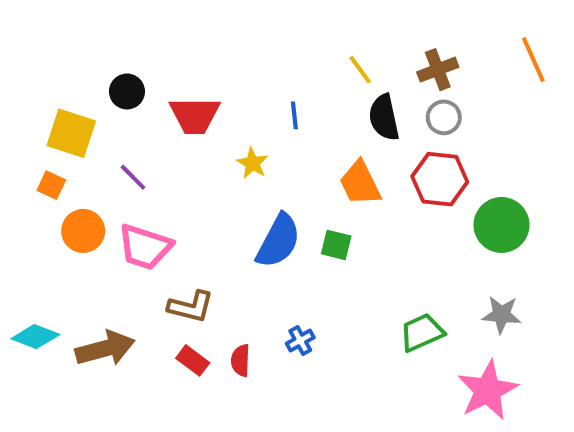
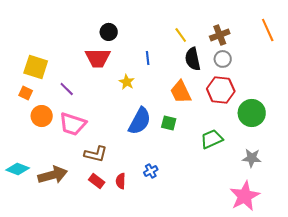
black circle: (127, 91) -> (109, 32), moved
green trapezoid: (422, 333) -> (212, 139), moved

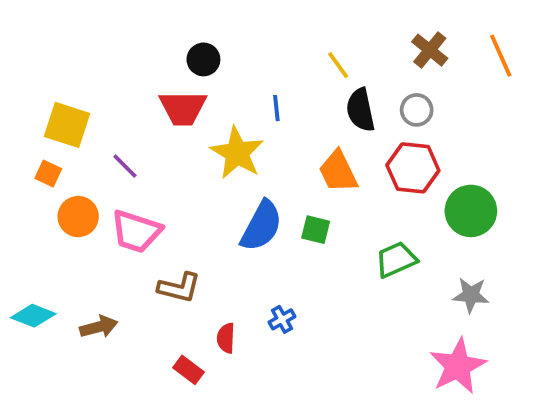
brown cross: (220, 35) -> (430, 50), moved, turned -30
yellow star: (127, 82) -> (237, 153), size x1.8
brown arrow: (53, 175) -> (99, 327), size x0.7
red rectangle: (97, 181) -> (188, 370), moved

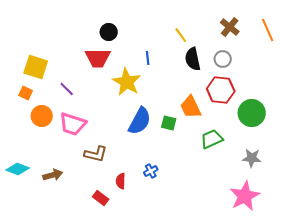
orange trapezoid: (338, 172) -> (191, 107), moved

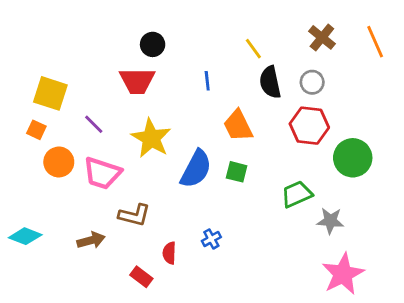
yellow star: (127, 82) -> (151, 138), moved
orange trapezoid: (191, 107) -> (238, 126), moved
gray star: (252, 158) -> (330, 221), moved
brown arrow: (53, 175) -> (91, 240), moved

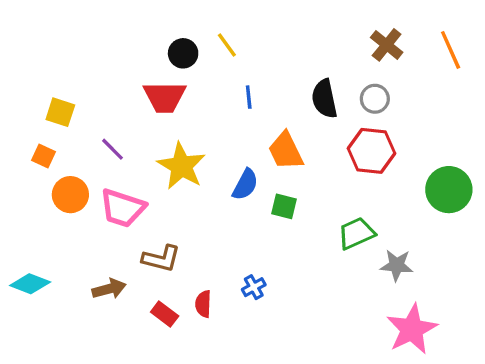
yellow line: (253, 49) -> (227, 45), moved
yellow square: (50, 93) -> (60, 112), size x0.7
green circle: (353, 158) -> (449, 190), moved
blue semicircle: (196, 169) -> (245, 185), moved, size x0.7
red rectangle: (141, 277) -> (165, 314), moved

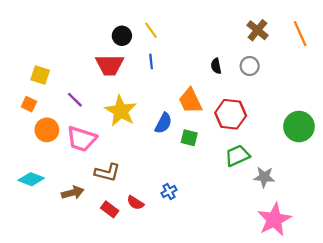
blue line: (249, 97) -> (151, 62), moved
black semicircle: (324, 99) -> (216, 66), size x0.6
red hexagon: (371, 151) -> (231, 114), moved
cyan diamond: (30, 284) -> (31, 179), moved
red semicircle: (203, 304) -> (135, 203), turned -60

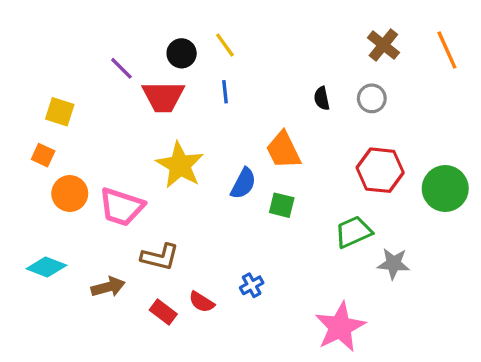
purple line: (75, 100) -> (121, 68), moved
red hexagon: (231, 114) -> (380, 170), moved
pink star: (274, 220) -> (340, 327), moved

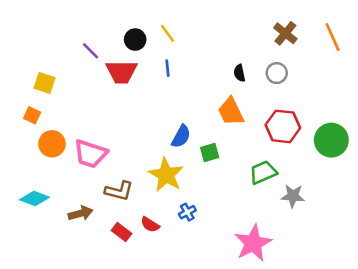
orange trapezoid: (283, 150) -> (231, 112), moved
yellow star: (180, 165) -> (166, 175), moved
green square: (282, 205) -> (210, 153), turned -30

